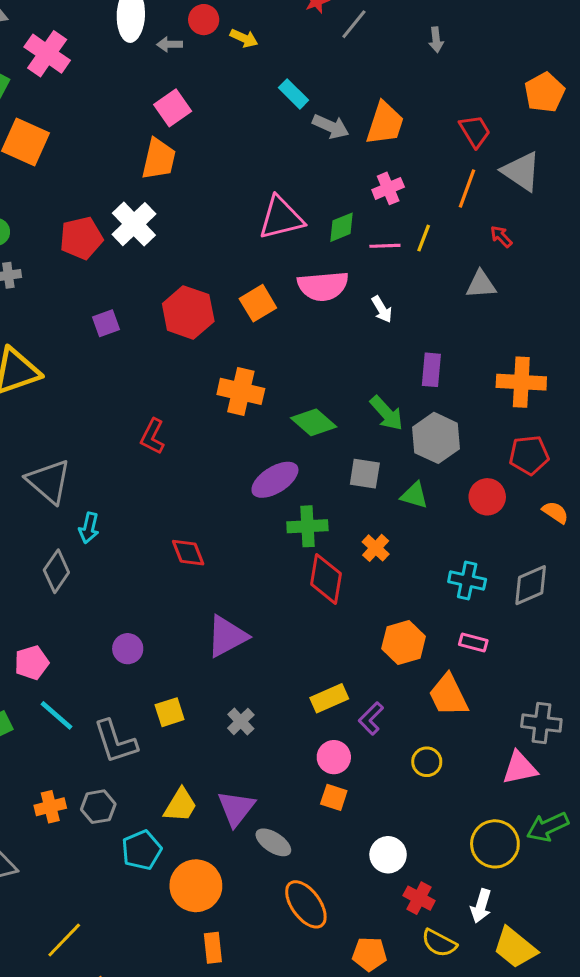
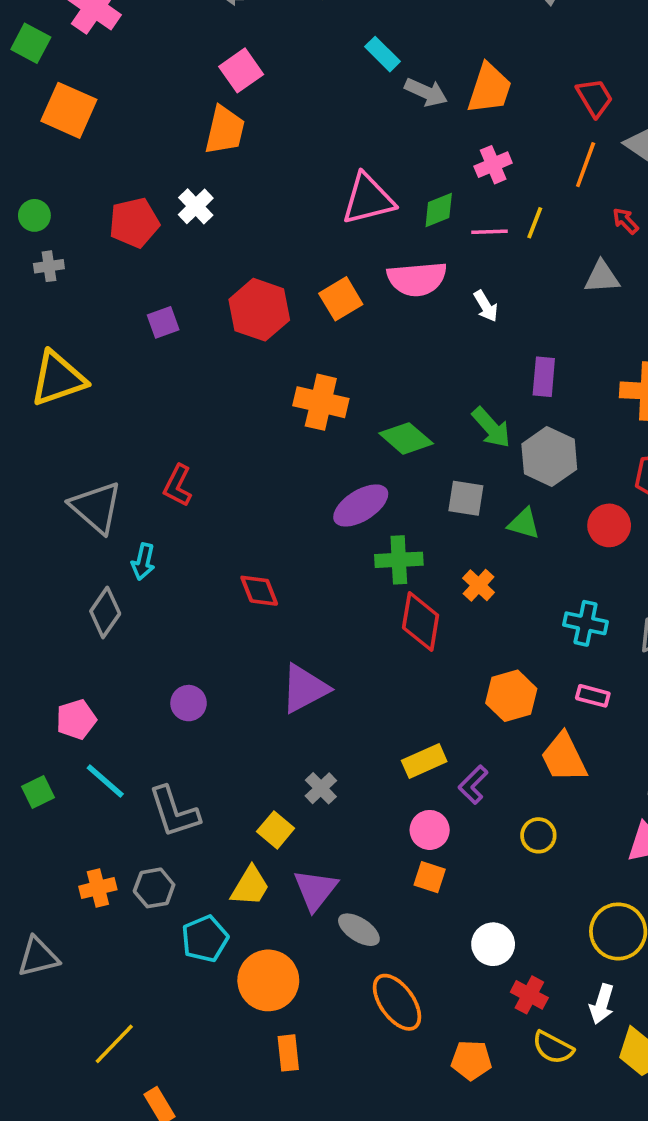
white cross: (134, 224) -> (196, 206), size x0.7
red L-shape: (153, 436) -> (178, 486), moved
yellow square: (170, 712) -> (276, 830), moved, turned -32

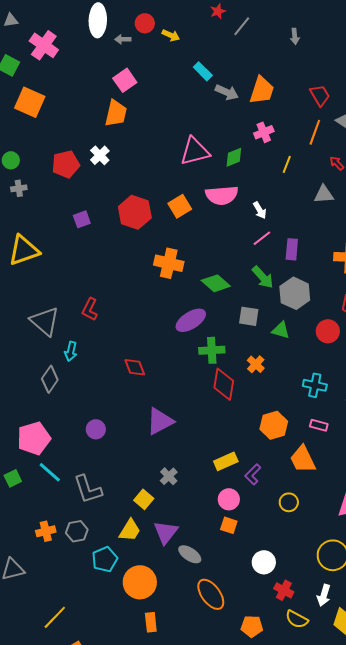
pink line: (489, 232) -> (262, 238), moved, turned -36
pink pentagon: (76, 719) -> (34, 438), size x1.5

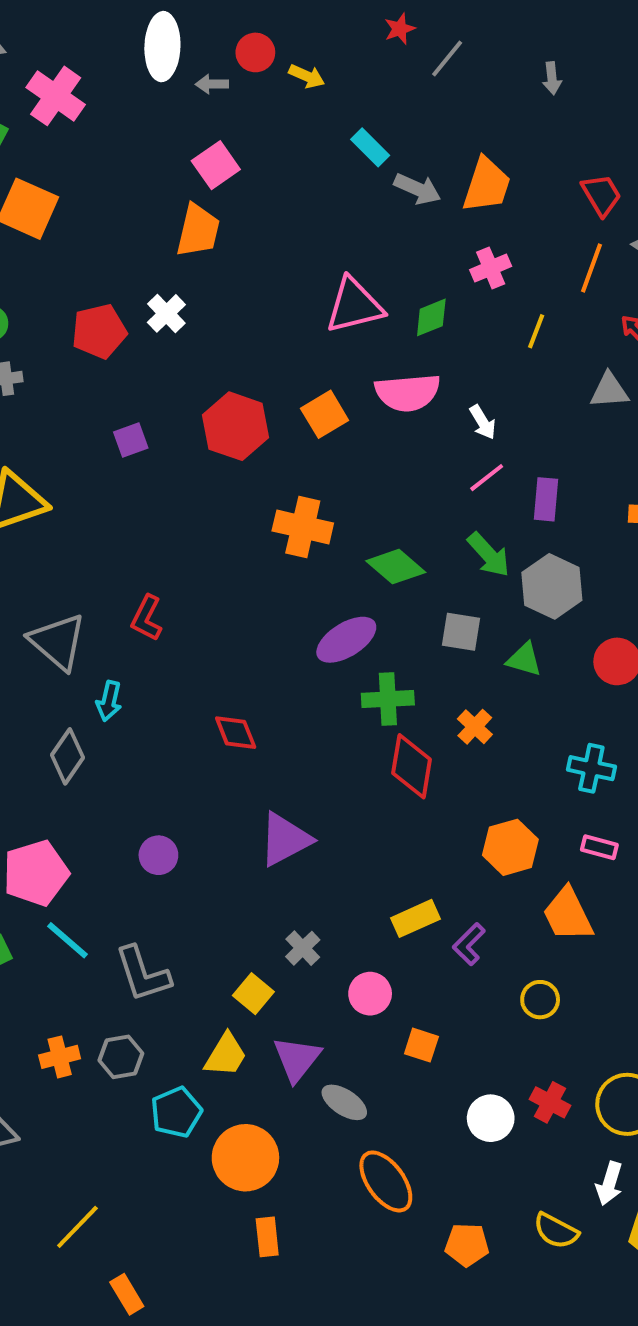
pink circle: (229, 499) -> (370, 994), moved
red cross: (284, 590) -> (550, 1102), moved

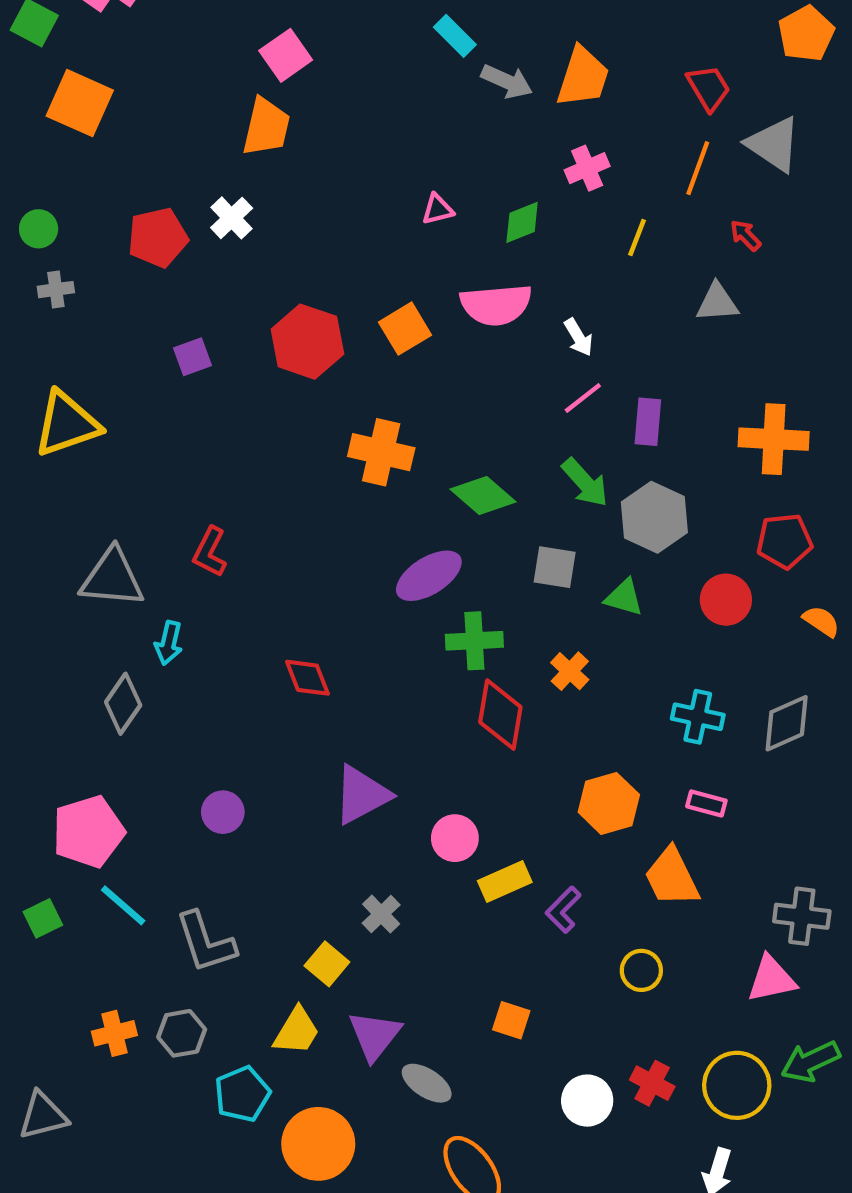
pink triangle: (354, 306) -> (438, 209), size x0.5
gray triangle: (58, 642) -> (112, 578), turned -36
pink circle: (370, 994) -> (455, 838), moved

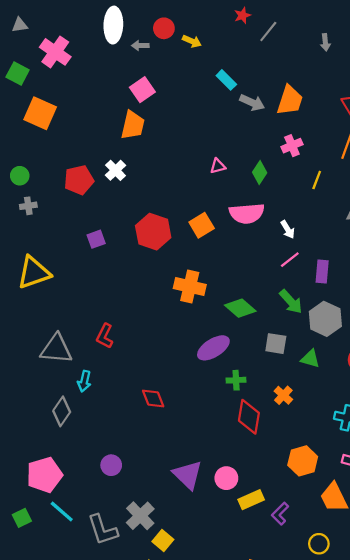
green diamond: (522, 222) -> (260, 172), turned -35
green cross: (474, 641) -> (236, 380), size x0.7
purple triangle: (362, 795) -> (188, 475), moved, turned -48
gray cross: (381, 914) -> (140, 516), moved, size x1.5

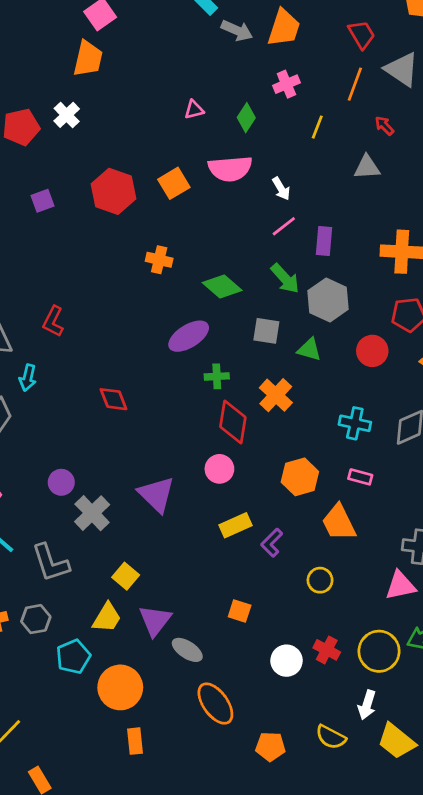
orange cross: (190, 287) -> (159, 260), size x0.7
orange cross: (283, 395) -> (276, 395), size x1.4
pink circle: (226, 478) -> (219, 469), moved
gray cross: (140, 516) -> (92, 513), moved

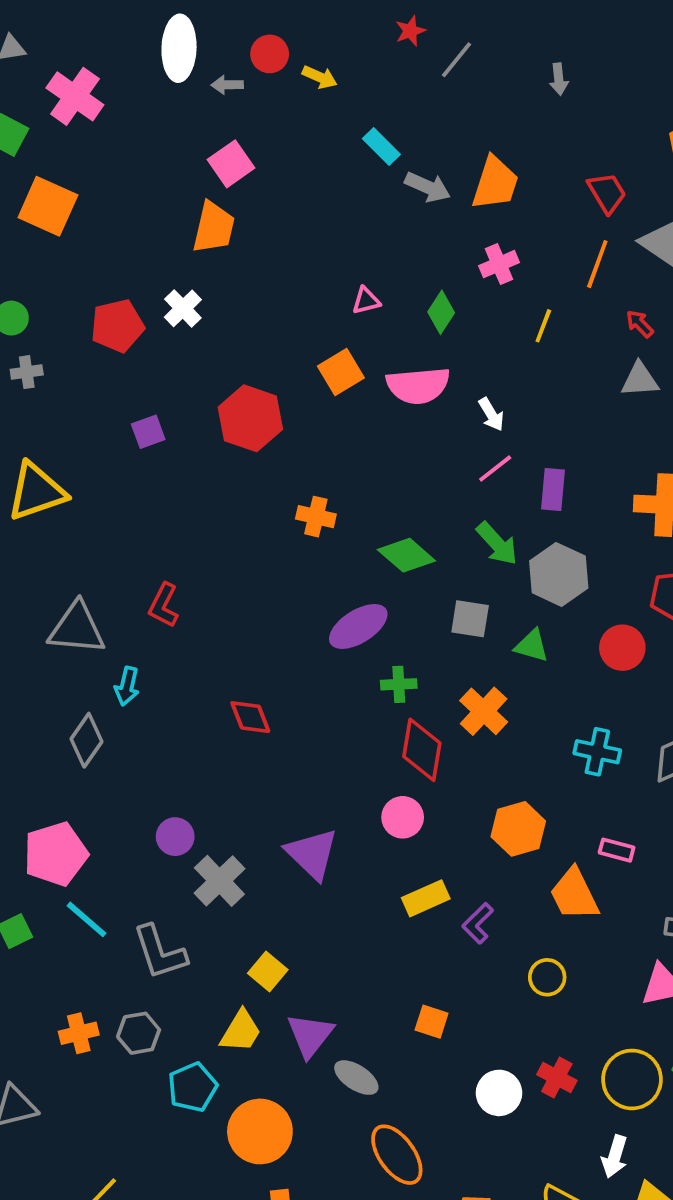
gray triangle: (367, 167) -> (640, 380), moved
orange square: (174, 183) -> (341, 372), moved
pink rectangle: (360, 477) -> (617, 850), moved

